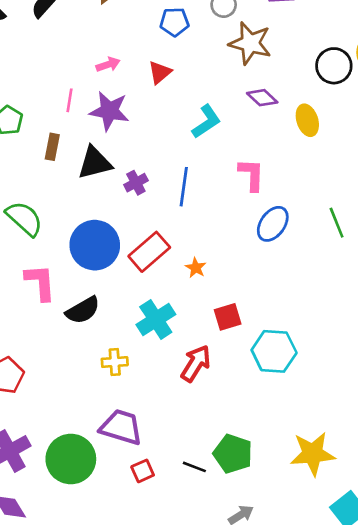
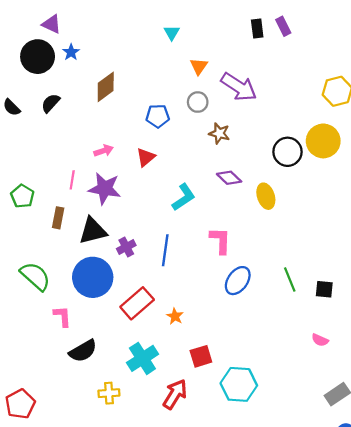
brown star: (250, 43) -> (219, 133), size x0.6
blue circle: (95, 245) -> (93, 277), moved
pink L-shape: (40, 282) -> (62, 316), moved, size x0.7

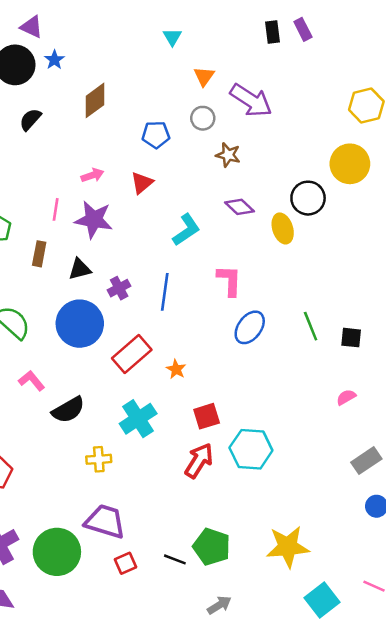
black circle: (287, 152) -> (308, 198), moved
black triangle: (93, 231) -> (80, 269), size x0.7
pink L-shape: (62, 316) -> (32, 381), moved, turned -35
pink semicircle: (320, 340) -> (346, 397), turned 126
red arrow: (175, 394) -> (199, 461), moved

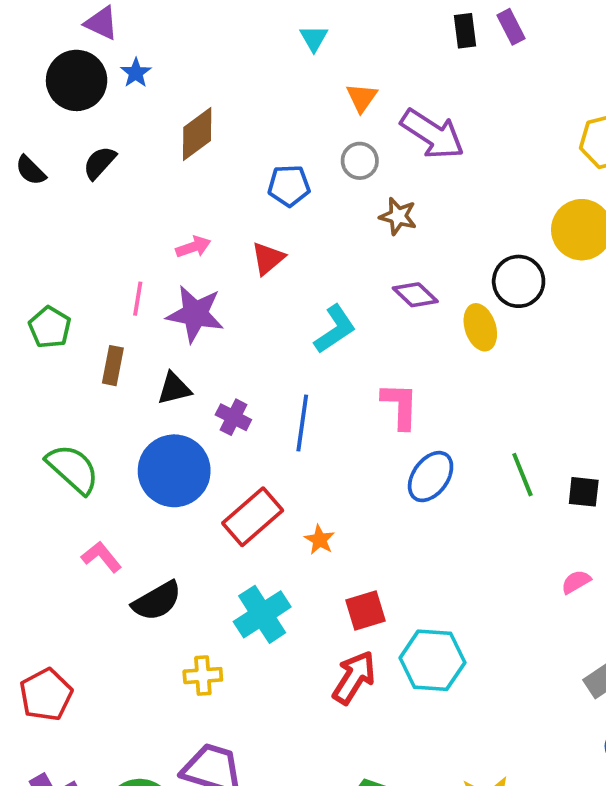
purple cross: (119, 288) -> (233, 417), turned -35

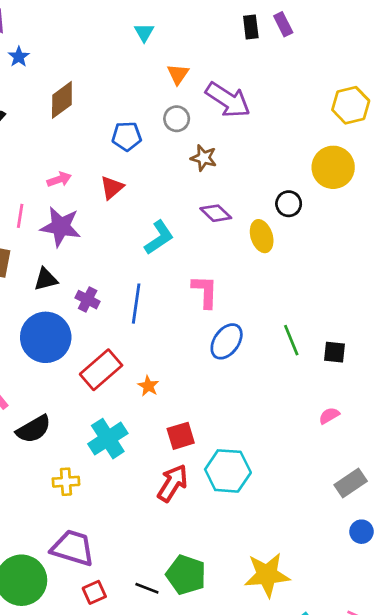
black circle: (519, 281) -> (289, 204), size x0.7

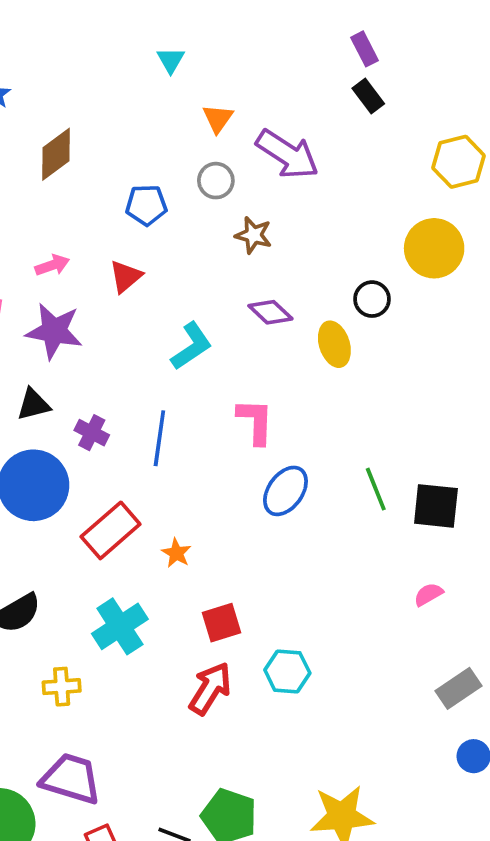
black rectangle: (251, 27) -> (368, 96), moved, turned -30
black square: (334, 352) -> (436, 506), size x1.5
cyan hexagon: (228, 471) -> (287, 672), size x0.7

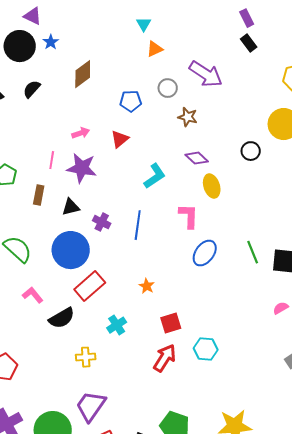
orange triangle: (218, 119) -> (155, 49), moved, turned 30
yellow ellipse: (334, 344) -> (212, 186), moved
red rectangle: (111, 530) -> (90, 286), moved
cyan cross: (120, 626) -> (117, 325), size x0.7
purple trapezoid: (71, 779) -> (91, 406), turned -72

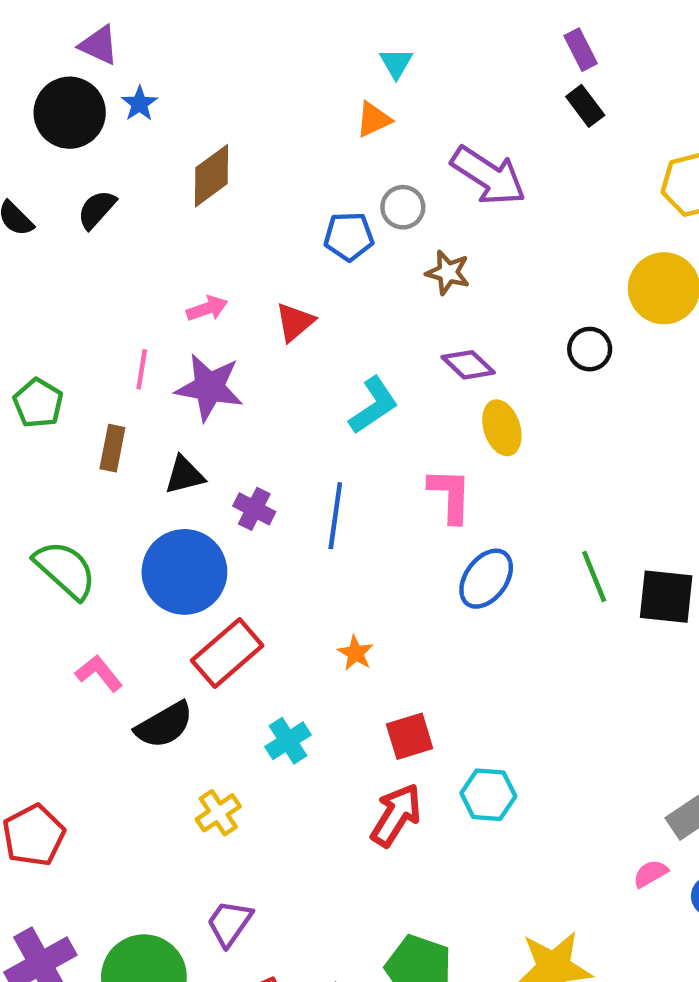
cyan triangle: (144, 24) -> (396, 63), moved
blue pentagon: (131, 101) -> (349, 236), moved
pink semicircle: (281, 308) -> (650, 874), moved
yellow cross: (86, 357) -> (218, 813), turned -30
purple trapezoid: (91, 406) -> (229, 923), size x0.7

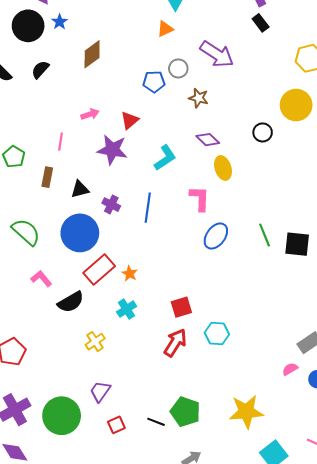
purple star: (209, 387) -> (112, 150), moved
orange star: (356, 653) -> (130, 274), moved

